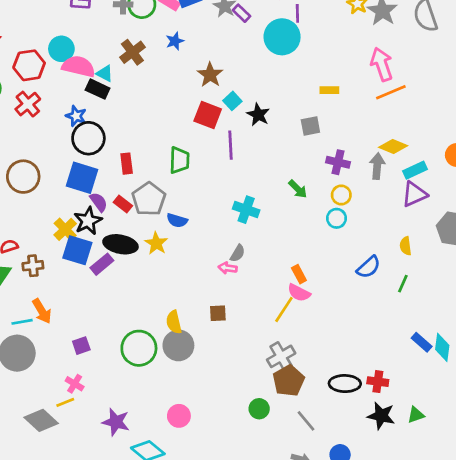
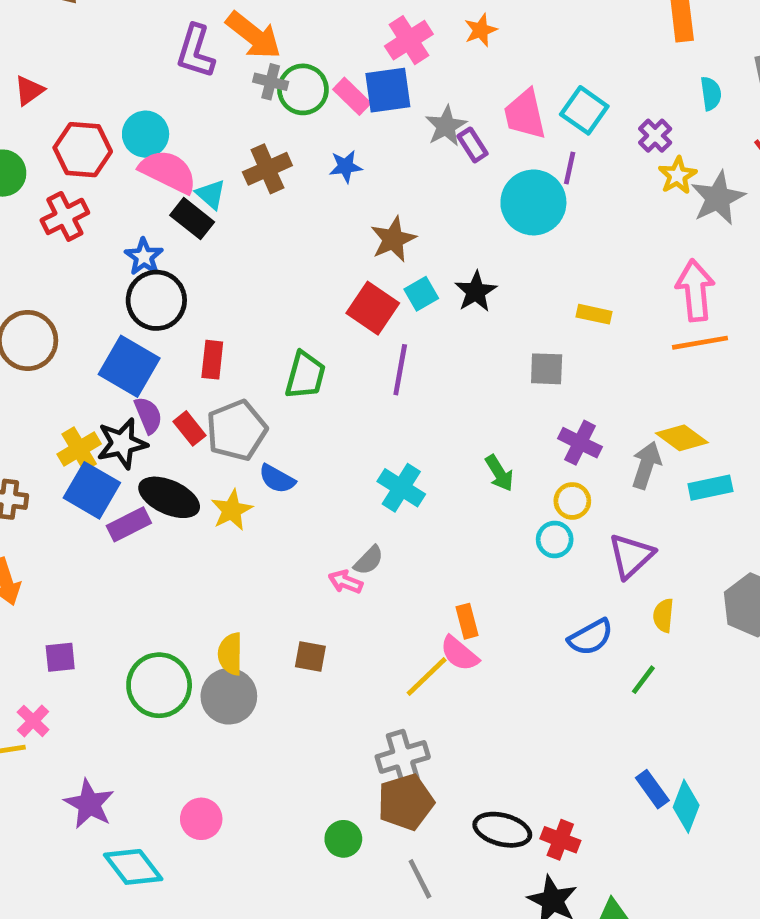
black star: (258, 115) -> (476, 292), moved
purple triangle: (414, 194) -> (631, 556), moved, turned -32

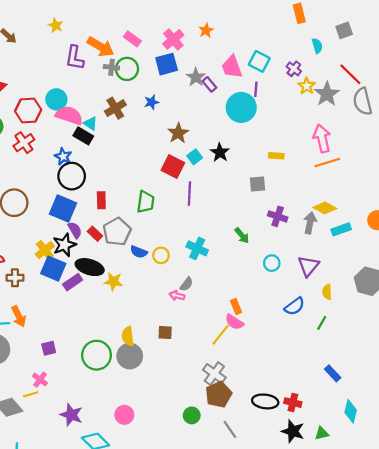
pink rectangle: (352, 96) -> (132, 39), moved
yellow circle: (572, 501) -> (161, 255), moved
yellow star: (232, 510) -> (113, 282), moved, turned -30
gray cross: (403, 757) -> (214, 374), turned -30
cyan diamond: (686, 806) -> (351, 411), moved

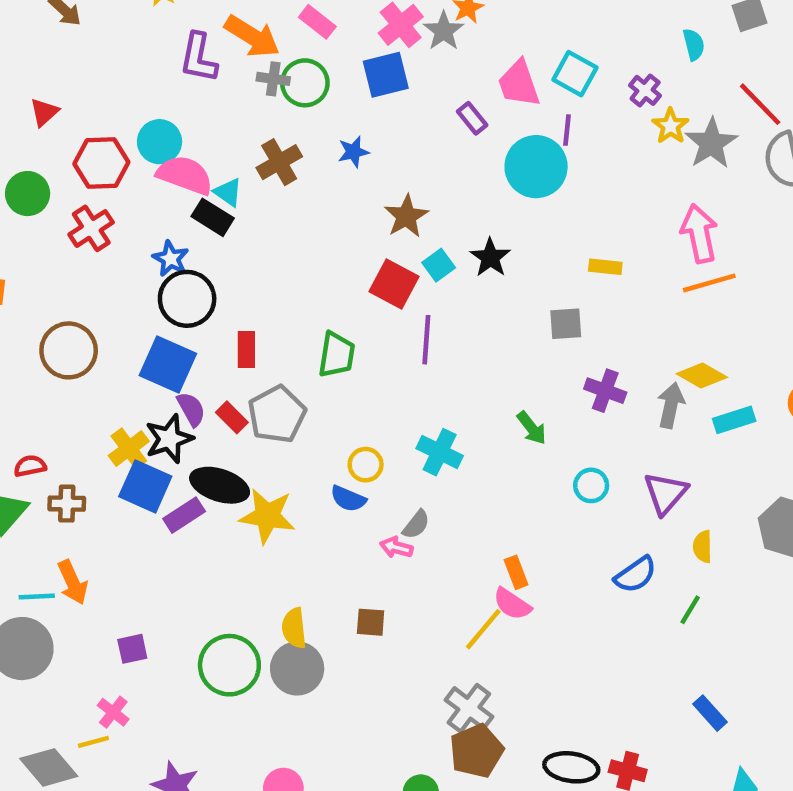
gray star: (196, 77) -> (444, 31), moved
blue semicircle: (139, 252) -> (348, 499), moved
yellow star: (113, 282) -> (267, 516), size x1.4

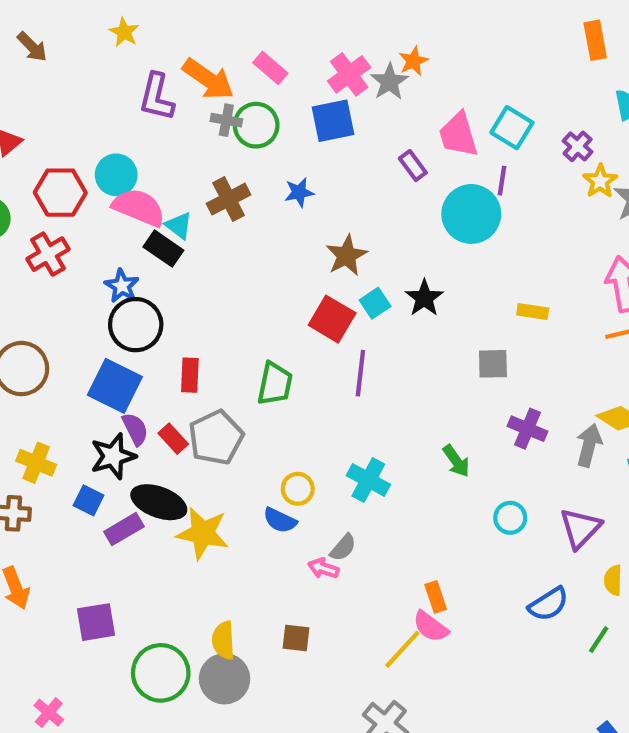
yellow cross: (129, 448) -> (36, 463), moved, turned -33
blue square: (145, 486) -> (88, 500), size x0.6
purple square: (132, 649) -> (96, 622), moved, size x1.4

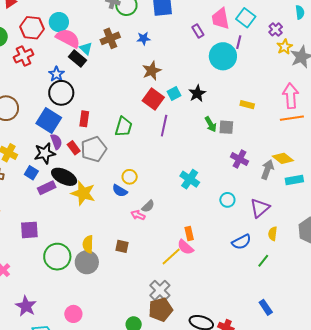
brown star: (346, 255) -> (152, 71), moved
green arrow: (456, 461) -> (211, 124), moved
cyan cross: (368, 480) -> (190, 179), moved

